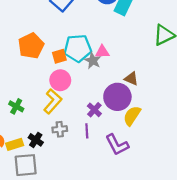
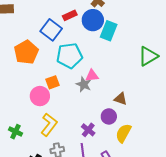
orange pentagon: (31, 46) -> (26, 52), moved
cyan pentagon: (78, 48) -> (69, 56), moved
pink circle: (60, 80) -> (40, 96), moved
purple circle: (117, 97) -> (109, 116), size x0.6

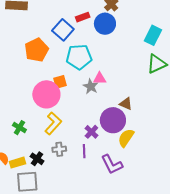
cyan rectangle: (109, 31) -> (153, 35), moved
pink circle: (40, 96) -> (46, 94), size x1.4
purple circle: (109, 116) -> (113, 120), size x1.6

